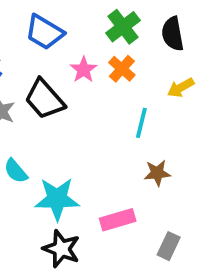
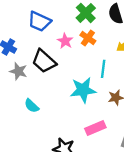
cyan star: (57, 199) -> (83, 90), moved

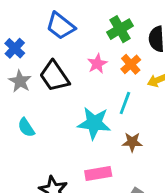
orange cross: (88, 38) -> (131, 64), moved
pink star: (65, 41) -> (97, 64), moved

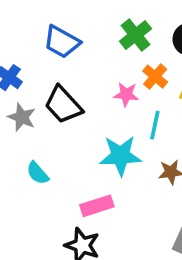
pink star: (97, 64) -> (126, 94), moved, turned -30
pink rectangle: (98, 174) -> (97, 206), moved

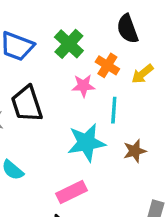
green cross: (136, 35) -> (69, 44), moved
black trapezoid: (63, 105) -> (27, 104), turned 33

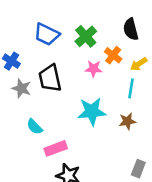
cyan line: (114, 110) -> (131, 88), moved
pink rectangle: (71, 192) -> (56, 148), moved

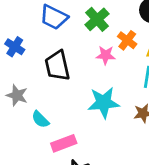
gray star: (21, 88) -> (17, 95), moved

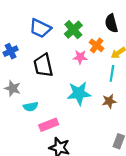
blue cross: (15, 47) -> (11, 51), turned 32
cyan semicircle: (40, 119) -> (31, 107), turned -56

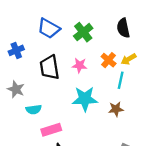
orange cross: (97, 45) -> (109, 60), moved
pink star: (80, 57) -> (80, 65), moved

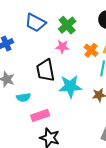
pink star: (80, 65) -> (62, 47), moved
black trapezoid: (50, 67) -> (45, 70), moved

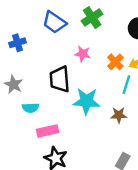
green cross: (67, 25) -> (92, 17), moved

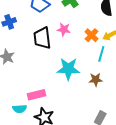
black trapezoid: (60, 79) -> (42, 38), moved
cyan semicircle: (30, 108) -> (20, 109), moved

